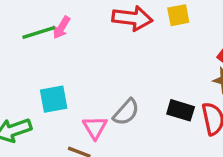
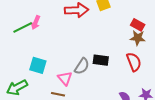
cyan square: (54, 99) -> (38, 65), turned 36
black rectangle: (181, 110) -> (101, 60), moved

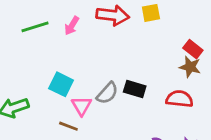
pink arrow: (36, 22) -> (72, 26), moved
red semicircle: (134, 62) -> (179, 99), turned -72
cyan square: (38, 65) -> (61, 84), moved

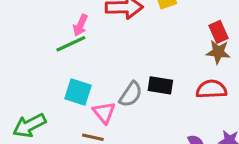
green line: (35, 27) -> (71, 44), moved
red rectangle: (193, 49) -> (218, 32), turned 36

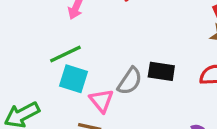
green line: (71, 44) -> (65, 54), moved

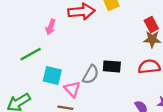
green line: (65, 54) -> (31, 54), moved

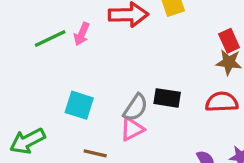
green line: (31, 54) -> (50, 39), moved
pink triangle: (72, 89) -> (132, 129), moved, turned 42

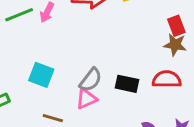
black rectangle: (167, 98) -> (127, 84), moved

